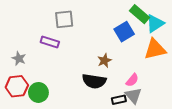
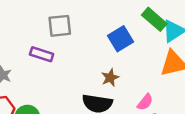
blue square: (124, 32) -> (121, 39), moved

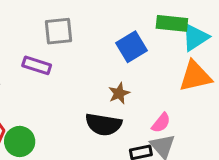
green rectangle: (154, 19) -> (172, 23), turned -35

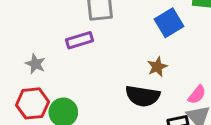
purple rectangle: (37, 65) -> (79, 40), turned -35

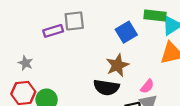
purple rectangle: (79, 40) -> (53, 31), moved
brown star: (157, 67) -> (117, 65), size x1.5

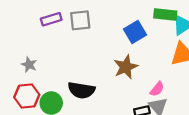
purple rectangle: (53, 31) -> (51, 19), moved
black semicircle: (106, 87) -> (81, 90), moved

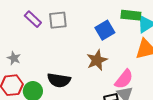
purple rectangle: (51, 19) -> (33, 19), turned 60
pink semicircle: (157, 89) -> (124, 79), size x1.5

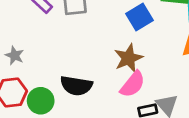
pink semicircle: (124, 79) -> (133, 84), moved

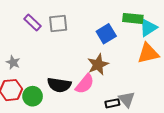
pink semicircle: (133, 84) -> (85, 84), moved

